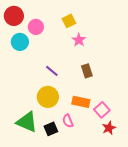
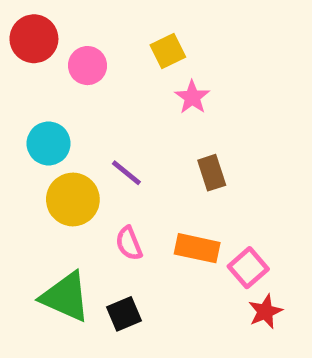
cyan circle: (20, 42) -> (49, 143), moved
yellow circle: (48, 97) -> (73, 199), moved
pink semicircle: (68, 121) -> (129, 243), moved

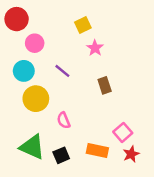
pink circle: (87, 66) -> (35, 43), moved
purple line: (126, 173) -> (62, 71), moved
orange rectangle: (197, 248) -> (97, 151), moved

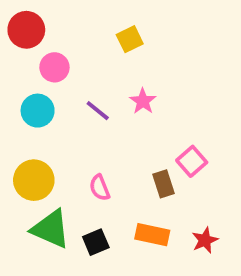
pink star: (95, 48) -> (143, 101), moved
brown rectangle: (105, 85) -> (163, 184), moved
yellow circle: (36, 99) -> (34, 180), moved
pink square: (123, 132) -> (192, 161), moved

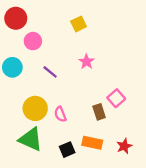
cyan circle: (38, 111) -> (12, 67), moved
purple line: (98, 111) -> (50, 72), moved
yellow circle: (34, 180) -> (35, 108), moved
black square: (96, 242) -> (67, 150), moved

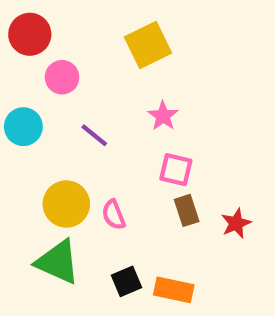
yellow square: (79, 24) -> (148, 45), size x1.5
pink square: (116, 98) -> (176, 170), moved, turned -36
orange rectangle: (92, 143) -> (174, 290), moved
red star: (124, 146) -> (236, 223), moved

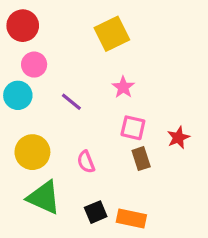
pink circle: (62, 77) -> (34, 65), moved
yellow circle: (66, 204) -> (32, 152), moved
red star: (236, 223) -> (178, 138), moved

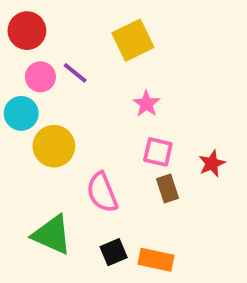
purple line: (71, 102) -> (75, 73), moved
yellow circle: (32, 152) -> (54, 146), moved
pink semicircle: (86, 162) -> (102, 192), size x1.5

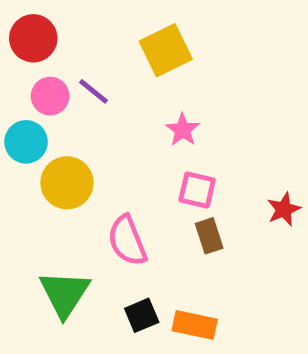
red star: (212, 163) -> (284, 209), moved
green triangle: (52, 235) -> (65, 294), turned 39

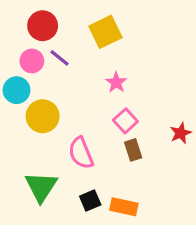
red circle: (33, 38) -> (43, 26), moved
pink square: (197, 190) -> (125, 121), turned 35

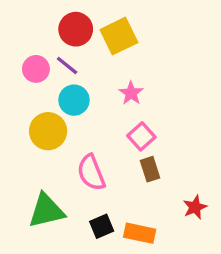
red circle: (43, 26) -> (76, 29), moved
cyan circle: (17, 90) -> (74, 100), moved
red star: (181, 133) -> (195, 207), moved
green triangle: (41, 187) -> (46, 211), turned 44

